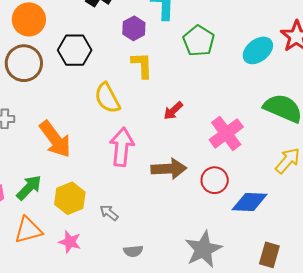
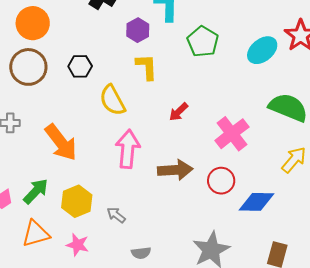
black hexagon: (75, 50) -> (80, 66), moved, size x0.7

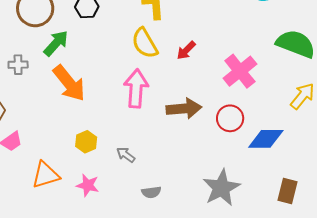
yellow semicircle: (112, 100) -> (145, 43), moved
green arrow: (36, 191) -> (56, 43), moved
yellow hexagon: (77, 201) -> (86, 142), size x0.7

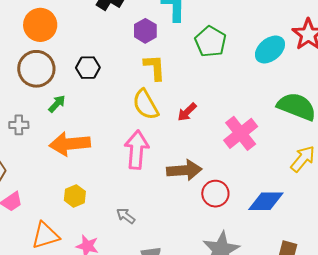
green arrow: (56, 43) -> (57, 104), size x0.7
orange arrow: (69, 83) -> (70, 144), turned 123
red circle: (230, 118) -> (215, 194), moved
yellow hexagon: (86, 142) -> (75, 196), moved

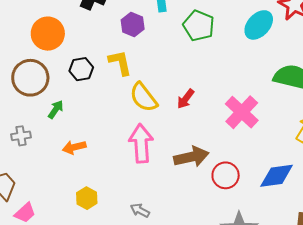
orange circle: (40, 25) -> (48, 34), moved
yellow L-shape: (155, 67) -> (120, 63), moved
orange arrow: (70, 144) -> (74, 147), size x0.6

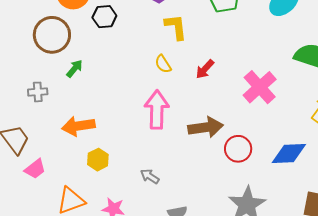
yellow L-shape: (120, 63) -> (176, 27), moved
black hexagon: (81, 69) -> (104, 17), moved
yellow semicircle: (144, 97) -> (163, 64), size x0.6
orange arrow: (74, 147) -> (78, 126), moved, size x1.4

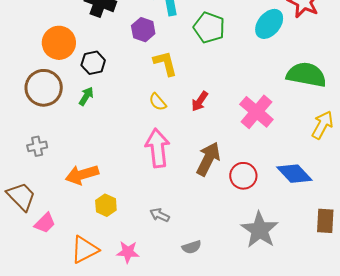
green arrow: (75, 69) -> (86, 96), moved
brown arrow: (206, 127) -> (208, 159), turned -48
blue diamond: (289, 154) -> (294, 174), turned 57

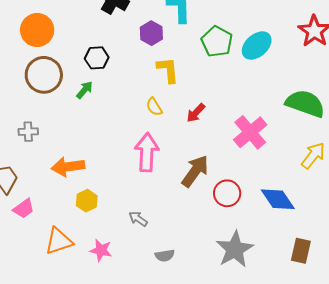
cyan ellipse: (269, 24) -> (257, 45), moved
orange circle: (59, 43) -> (37, 30), moved

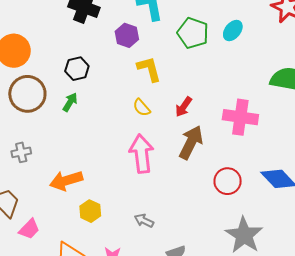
cyan ellipse: (257, 45) -> (233, 30), size x0.7
pink cross: (250, 132) -> (240, 117), turned -32
brown arrow: (195, 171) -> (191, 142), moved

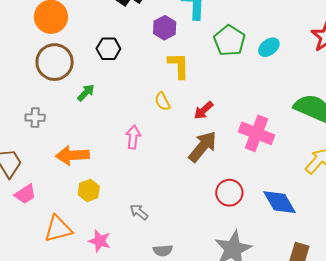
green arrow: (70, 102) -> (86, 93), moved
pink arrow: (142, 154) -> (133, 137), moved, size x0.6

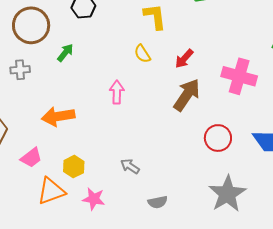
gray cross: (35, 118) -> (20, 70), moved
yellow hexagon: (89, 190) -> (74, 167), moved
pink trapezoid: (25, 194) -> (31, 158), moved

